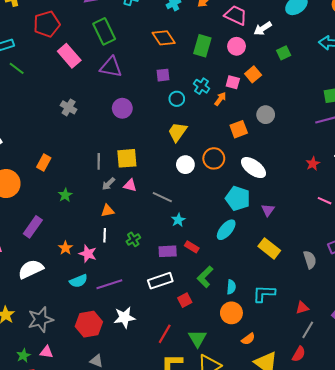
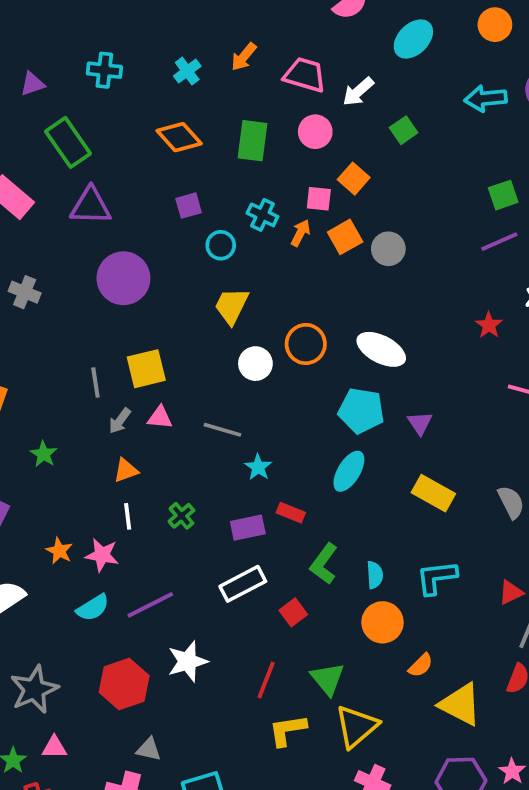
purple circle: (122, 108) -> (123, 278), size x1.4
orange square: (239, 129) -> (345, 237), moved

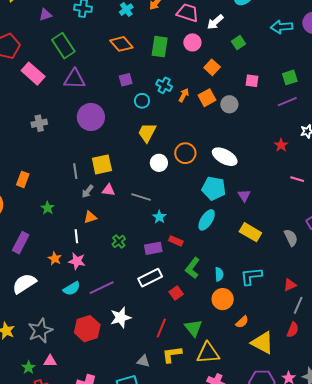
pink square: (319, 199) -> (252, 81), moved
gray cross: (25, 292) -> (39, 123), turned -35
white line: (128, 516) -> (76, 236), moved
yellow triangle: (356, 726) -> (208, 353), turned 35
gray triangle: (149, 749) -> (143, 361), moved

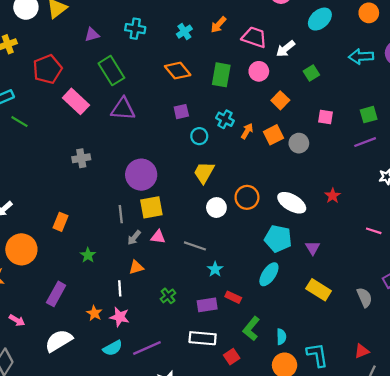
purple circle: (91, 117) -> (141, 175), moved
red star: (281, 145) -> (333, 196), moved
cyan L-shape: (251, 276) -> (317, 355), moved, turned 85
white rectangle: (150, 278) -> (203, 338), turned 30

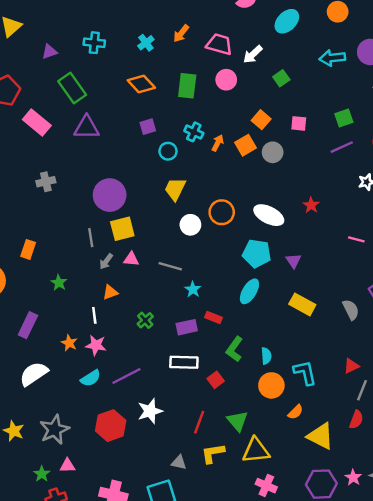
orange square: (280, 100) -> (261, 120), moved

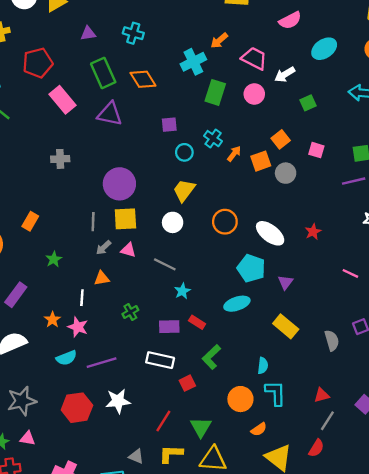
cyan cross: (146, 43) -> (193, 62), moved, size x1.5
orange diamond: (141, 84) -> (143, 79), moved
white circle: (190, 225) -> (173, 222), moved
cyan ellipse: (249, 291) -> (237, 304), turned 30
cyan semicircle: (266, 356) -> (263, 366), moved

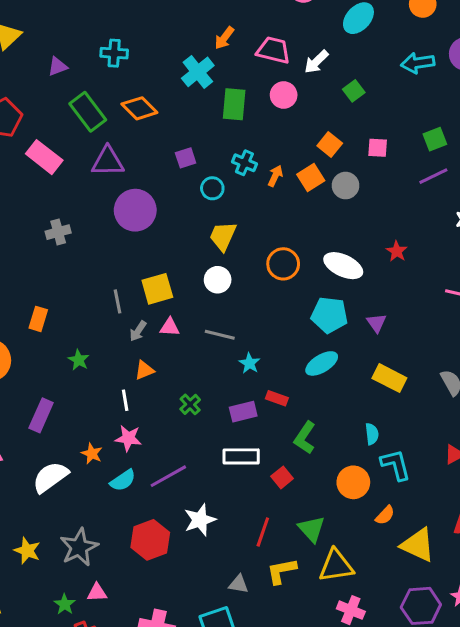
purple circle: (119, 184) -> (135, 210), moved
orange star: (52, 320) -> (92, 454), moved

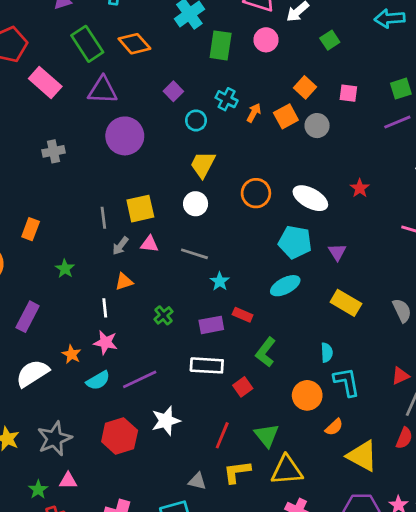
purple square: (186, 158) -> (173, 91), turned -30

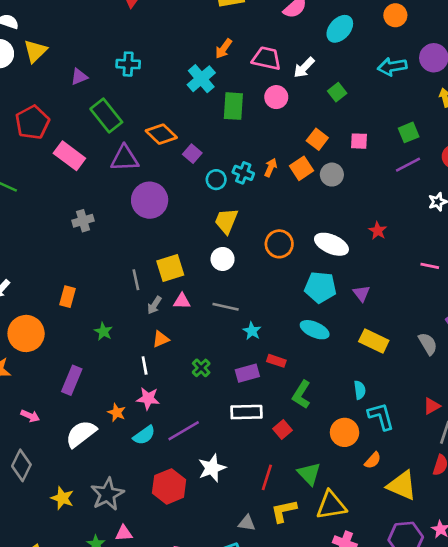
orange diamond: (134, 44) -> (161, 134), moved
cyan cross: (227, 99) -> (243, 173), moved
cyan ellipse: (285, 286) -> (315, 330), turned 56

